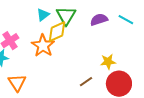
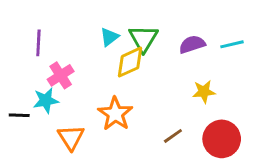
cyan line: (126, 20) -> (232, 44), turned -42
orange star: (43, 46) -> (115, 114), moved
yellow star: (108, 62) -> (204, 92), moved

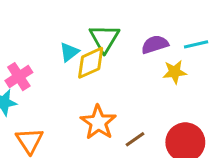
cyan triangle: (109, 37) -> (69, 52), moved
yellow star: (204, 92) -> (175, 72), moved
orange star: (115, 114) -> (98, 122), moved

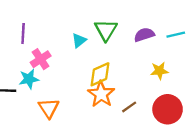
yellow diamond: (91, 63) -> (100, 74), moved
yellow star: (175, 72) -> (159, 71), moved

